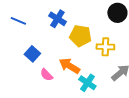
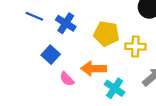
blue cross: (57, 19) -> (66, 23), moved
orange arrow: (69, 66) -> (94, 69), turned -30

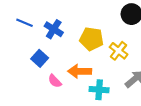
yellow cross: (135, 46) -> (119, 51), turned 36
cyan cross: (115, 88) -> (99, 90), turned -30

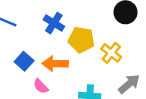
blue cross: (54, 29) -> (54, 23), moved
orange arrow: (80, 71) -> (55, 64), moved

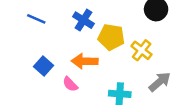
blue square: (24, 61) -> (44, 66), moved

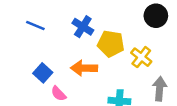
gray arrow: (160, 82) -> (160, 89), turned -45
pink semicircle: (70, 84) -> (59, 94), moved

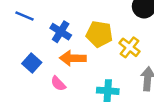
blue cross: (83, 27) -> (61, 32), moved
pink semicircle: (59, 94) -> (58, 84), moved

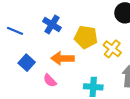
blue line: (24, 16) -> (15, 31), moved
blue cross: (61, 32) -> (52, 25), moved

